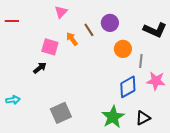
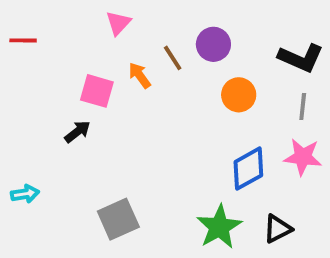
gray line: (141, 61) -> (303, 106), moved

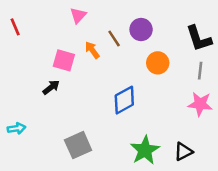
red line: (23, 40) -> (15, 27), turned 66
black L-shape: (301, 58) -> (199, 38), turned 48
blue diamond: (248, 169) -> (124, 100), moved

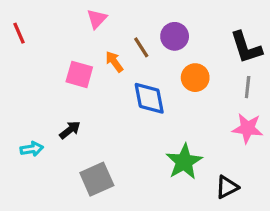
black arrow: (51, 87) -> (70, 130), moved
blue diamond: (124, 100) -> (149, 98), moved, turned -72
cyan arrow: (16, 128) -> (32, 149), moved
green star: (145, 150) -> (184, 162), moved

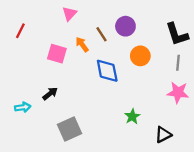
red line: (19, 33) -> (20, 31), moved, turned 49
green star: (184, 162) -> (132, 116), size x0.6

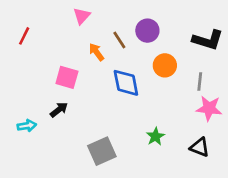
black L-shape: (177, 34) -> (208, 40), turned -55
pink square: (57, 54) -> (67, 77), moved
gray line: (178, 63) -> (200, 81), moved
gray square: (70, 129) -> (102, 151), moved
black triangle: (163, 135) -> (200, 147), moved, turned 48

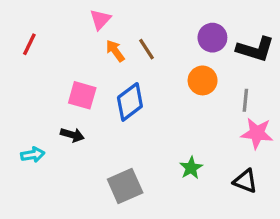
purple circle: (147, 31) -> (212, 38), moved
orange arrow: (96, 52) -> (115, 51), moved
blue diamond: (126, 83) -> (130, 102), moved, turned 64
black arrow: (59, 110) -> (72, 135), turned 54

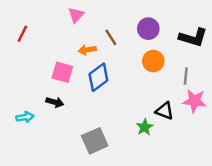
purple circle: (212, 38) -> (148, 29), moved
orange arrow: (115, 51) -> (87, 50), moved, turned -63
black triangle: (245, 181) -> (164, 111), moved

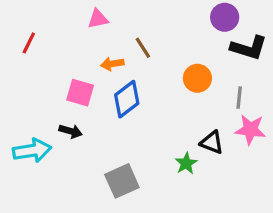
pink triangle: (76, 15) -> (98, 19), turned 35
purple circle: (148, 29) -> (225, 17), moved
cyan arrow: (25, 117) -> (32, 150), size x1.6

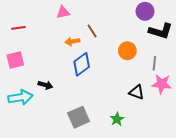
red line: (29, 43) -> (18, 28), turned 56
pink square: (80, 93) -> (15, 60), moved, turned -30
green star: (186, 163) -> (117, 119), moved

